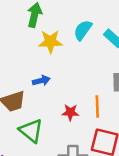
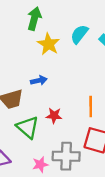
yellow star: (50, 42) -> (48, 44), turned 30
red star: (70, 112) -> (54, 116), moved

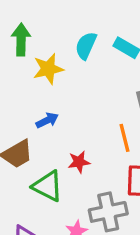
yellow star: (48, 44) -> (48, 69), turned -30

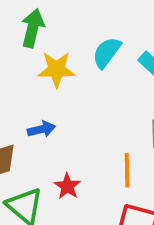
red star: (79, 162) -> (67, 186), turned 30

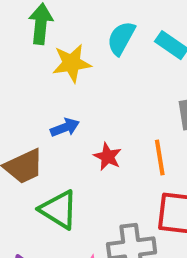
red star: (67, 186) -> (108, 157), moved

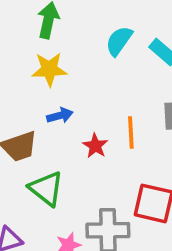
yellow star: (72, 63) -> (49, 69), moved
orange line: (160, 157) -> (131, 133), moved

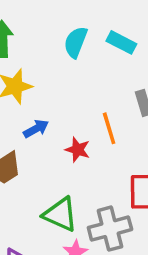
green triangle: (46, 189) -> (60, 214), moved

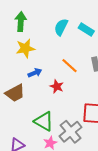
orange line: (109, 128) -> (69, 66), moved, turned -36
gray cross: (110, 229) -> (71, 132), turned -30

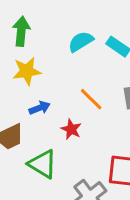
cyan semicircle: (61, 27) -> (81, 42), turned 30
green triangle: (44, 121) -> (43, 164), moved

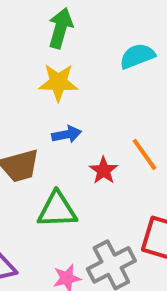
orange line: (91, 99) -> (145, 154), moved
green triangle: (43, 164) -> (57, 210), turned -44

